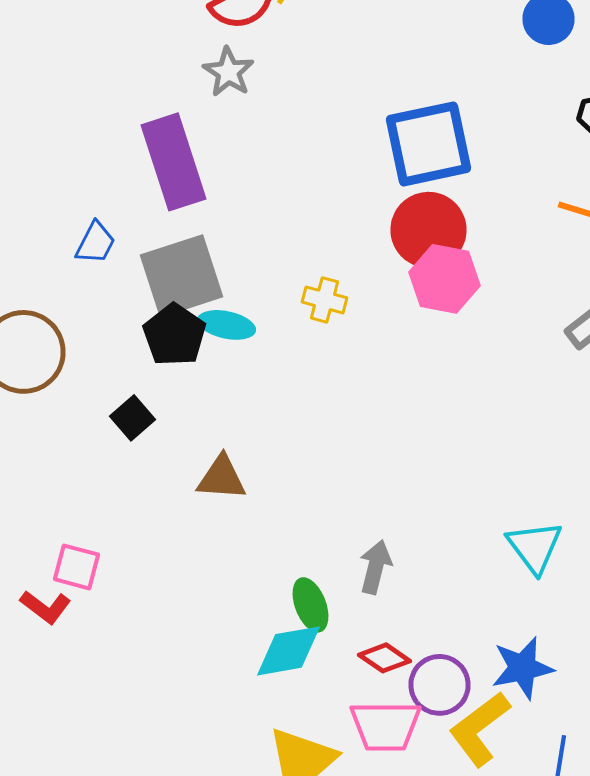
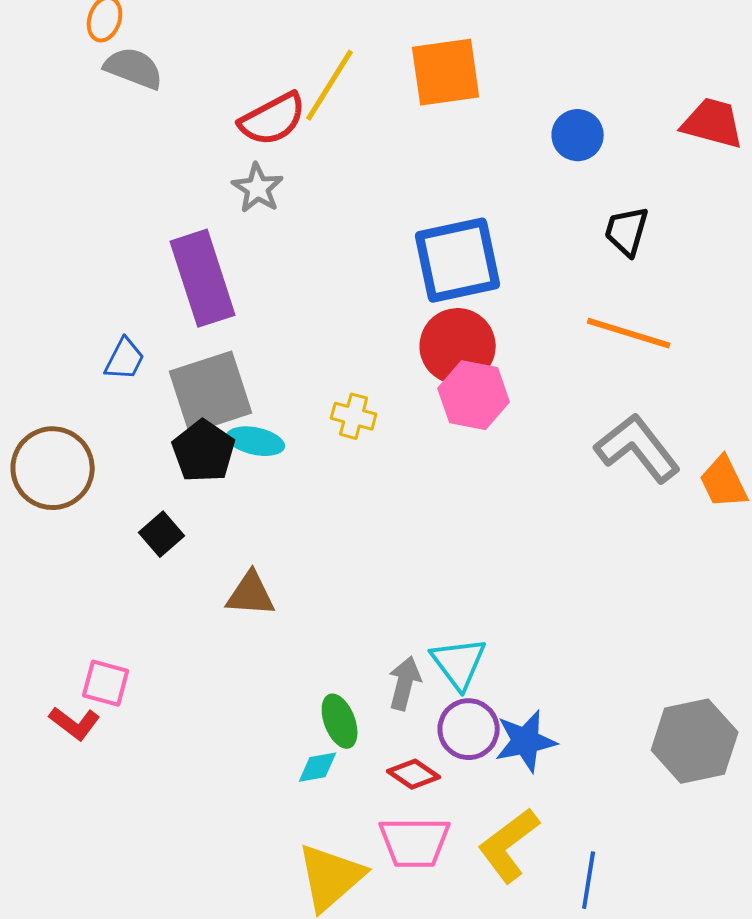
cyan triangle: (534, 547) -> (459, 663), moved
cyan diamond: (288, 651) -> (318, 767), size x0.6
blue star: (522, 668) -> (526, 741), moved
purple circle: (440, 685) -> (469, 729), moved

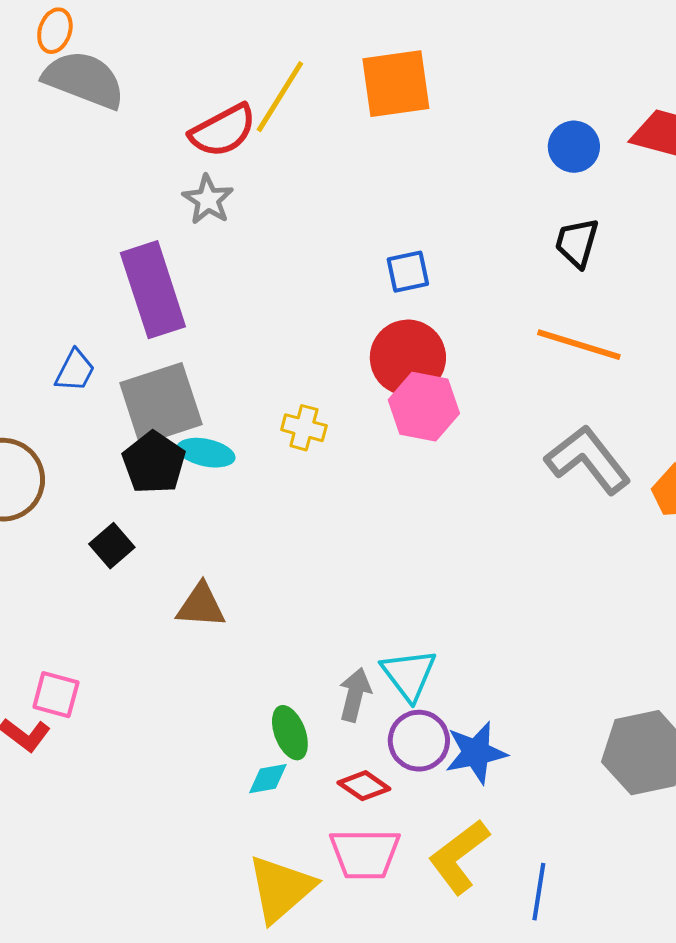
gray semicircle: (134, 68) -> (84, 80), size x1.4
blue circle: (578, 135) -> (574, 147), moved
blue square: (458, 260) -> (408, 272), size x0.5

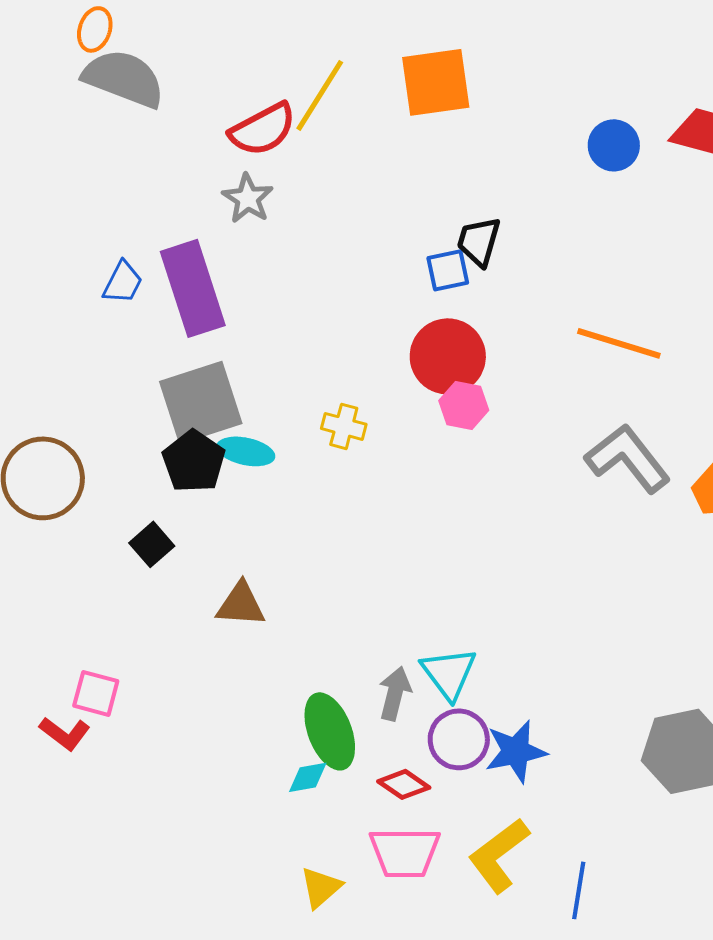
black trapezoid: (577, 243) -> (479, 241), moved
blue trapezoid: (75, 371) -> (123, 282), moved
pink hexagon: (424, 407) -> (464, 405), size x0.7
green ellipse: (290, 733) -> (330, 731), size x1.4
yellow triangle: (281, 889) -> (321, 887), size x0.6

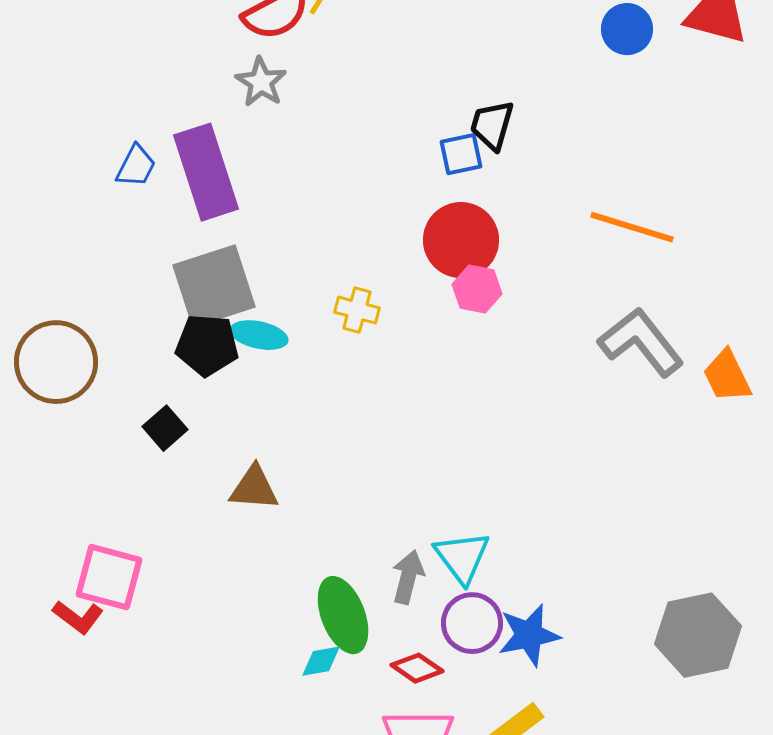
black pentagon: (194, 461) -> (207, 345), turned -30
pink square: (96, 693) -> (109, 577), size x1.4

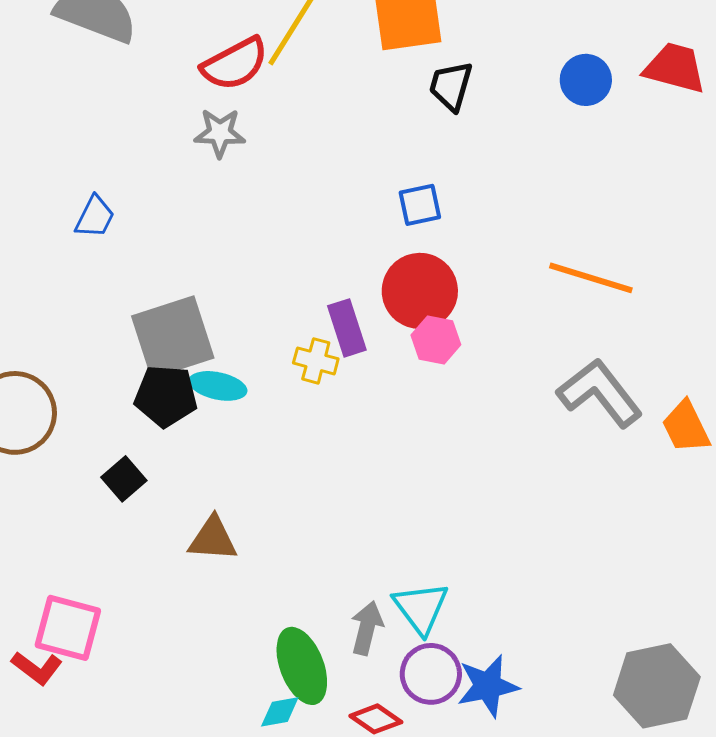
gray star: (261, 82) -> (220, 133), turned -30
black trapezoid: (492, 125) -> (451, 86), moved
purple rectangle: (206, 172) -> (347, 328), moved, size x0.6

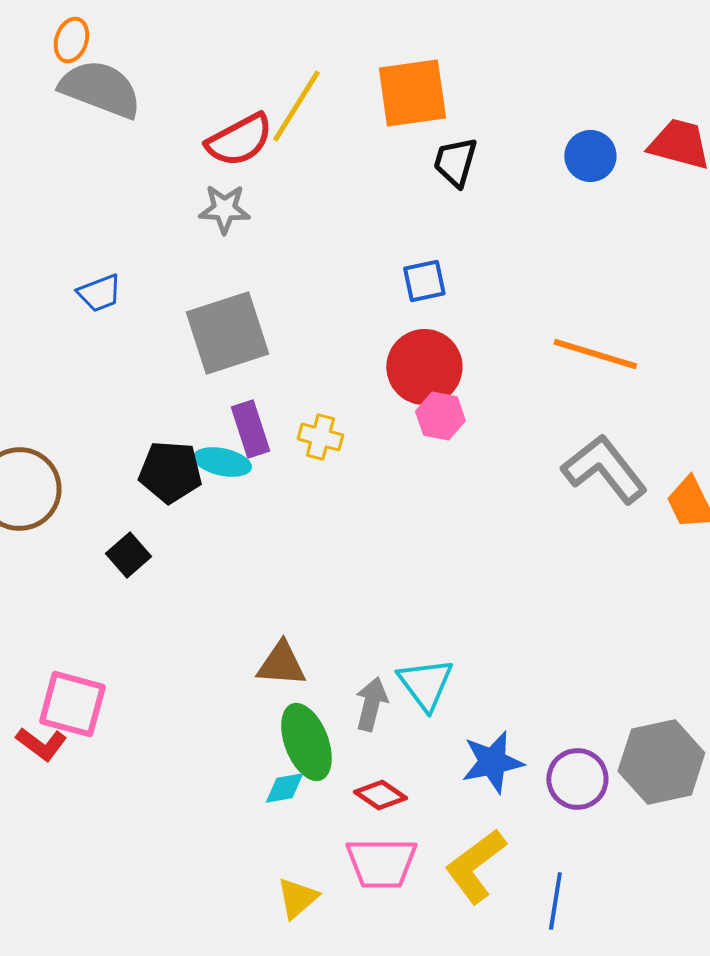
blue trapezoid: (95, 217) -> (99, 293), turned 42
purple rectangle: (347, 328) -> (250, 429), moved
gray square: (173, 337) -> (227, 333), moved
brown triangle: (213, 539) -> (281, 664), moved
purple circle: (431, 674) -> (577, 779), moved

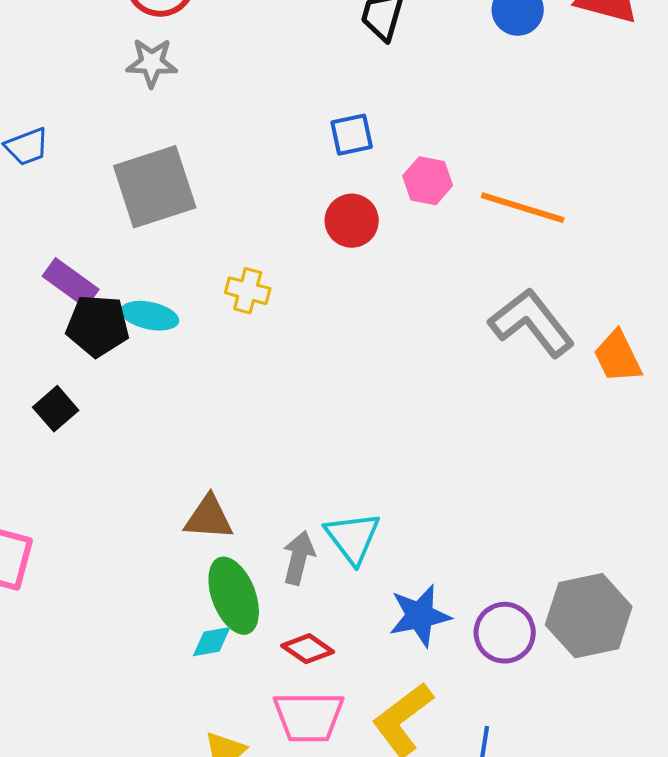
red circle: (424, 367) -> (352, 221), size x0.7
pink hexagon: (440, 416) -> (428, 181), moved
purple rectangle: (250, 429) -> (71, 283), moved, turned -36

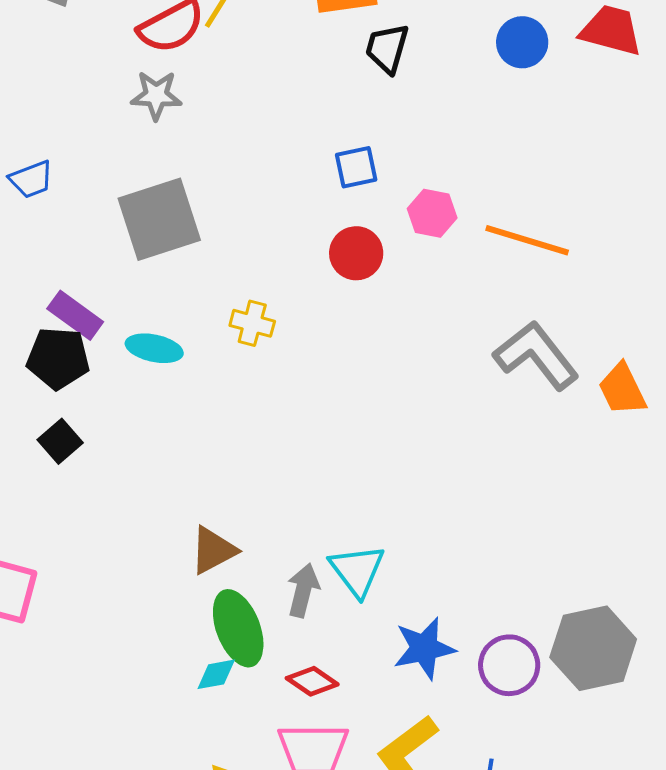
black pentagon: (98, 326) -> (58, 358), moved
brown triangle: (209, 518) -> (213, 550), turned -32

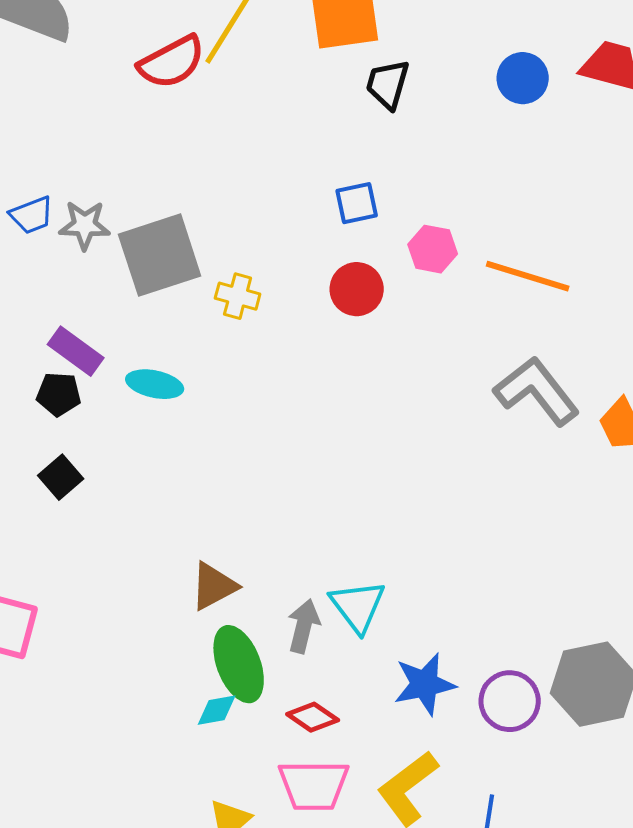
gray star: (156, 95) -> (85, 225), moved
yellow cross: (252, 323) -> (238, 296), moved
black pentagon: (58, 358) -> (59, 394), size x0.7

